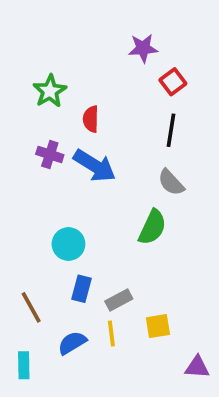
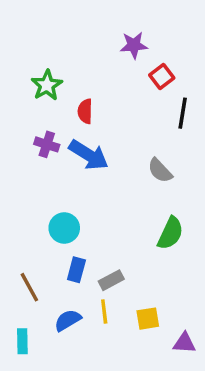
black line: (171, 130) -> (183, 113), moved
green semicircle: (152, 227) -> (170, 233), moved
yellow square: (158, 326) -> (148, 319), moved

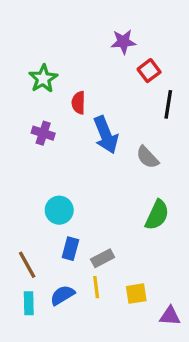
blue arrow: (89, 155) -> (106, 135), moved, turned 36
cyan rectangle: (22, 341) -> (29, 303), moved

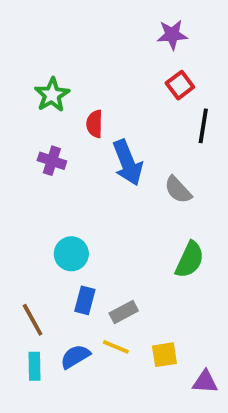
purple star: (123, 42) -> (172, 35), moved
yellow line: (96, 287) -> (116, 347), turned -60

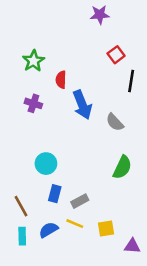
purple star: (172, 35) -> (100, 15), moved

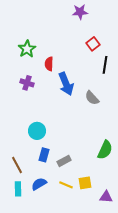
green semicircle: (122, 167) -> (105, 150), moved
yellow line: (75, 224) -> (66, 185), moved

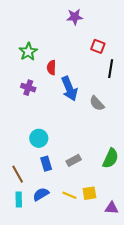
purple star: (80, 12) -> (75, 17), moved
red square: (93, 44) -> (98, 46), turned -32
blue rectangle: (44, 155) -> (46, 164), turned -32
gray rectangle: (64, 161) -> (74, 160), moved

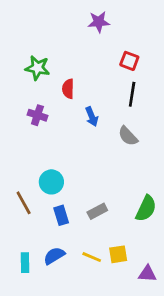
green star: (28, 52) -> (37, 68), turned -30
black line: (111, 69) -> (132, 94), moved
blue arrow: (69, 89) -> (92, 117), size x0.6
brown line: (18, 174) -> (24, 203), moved

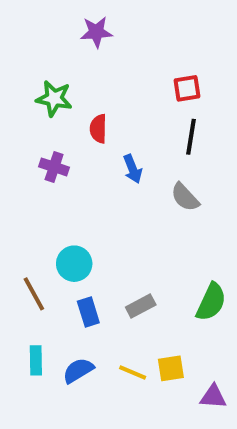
purple star: (99, 22) -> (96, 32), moved
red square: (129, 61) -> (187, 88), turned -30
cyan rectangle: (25, 263) -> (36, 360), moved

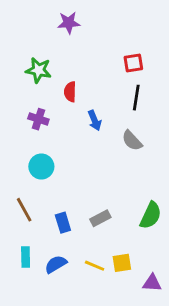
cyan circle: (74, 264) -> (41, 167), moved

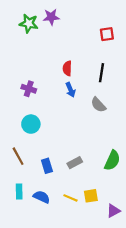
red square: (133, 63) -> (107, 34), moved
green star: (38, 70) -> (29, 23), moved
red semicircle: (70, 92) -> (67, 68), moved
blue semicircle: (56, 264) -> (42, 197), turned 56
purple triangle: (152, 283) -> (113, 211), turned -32

